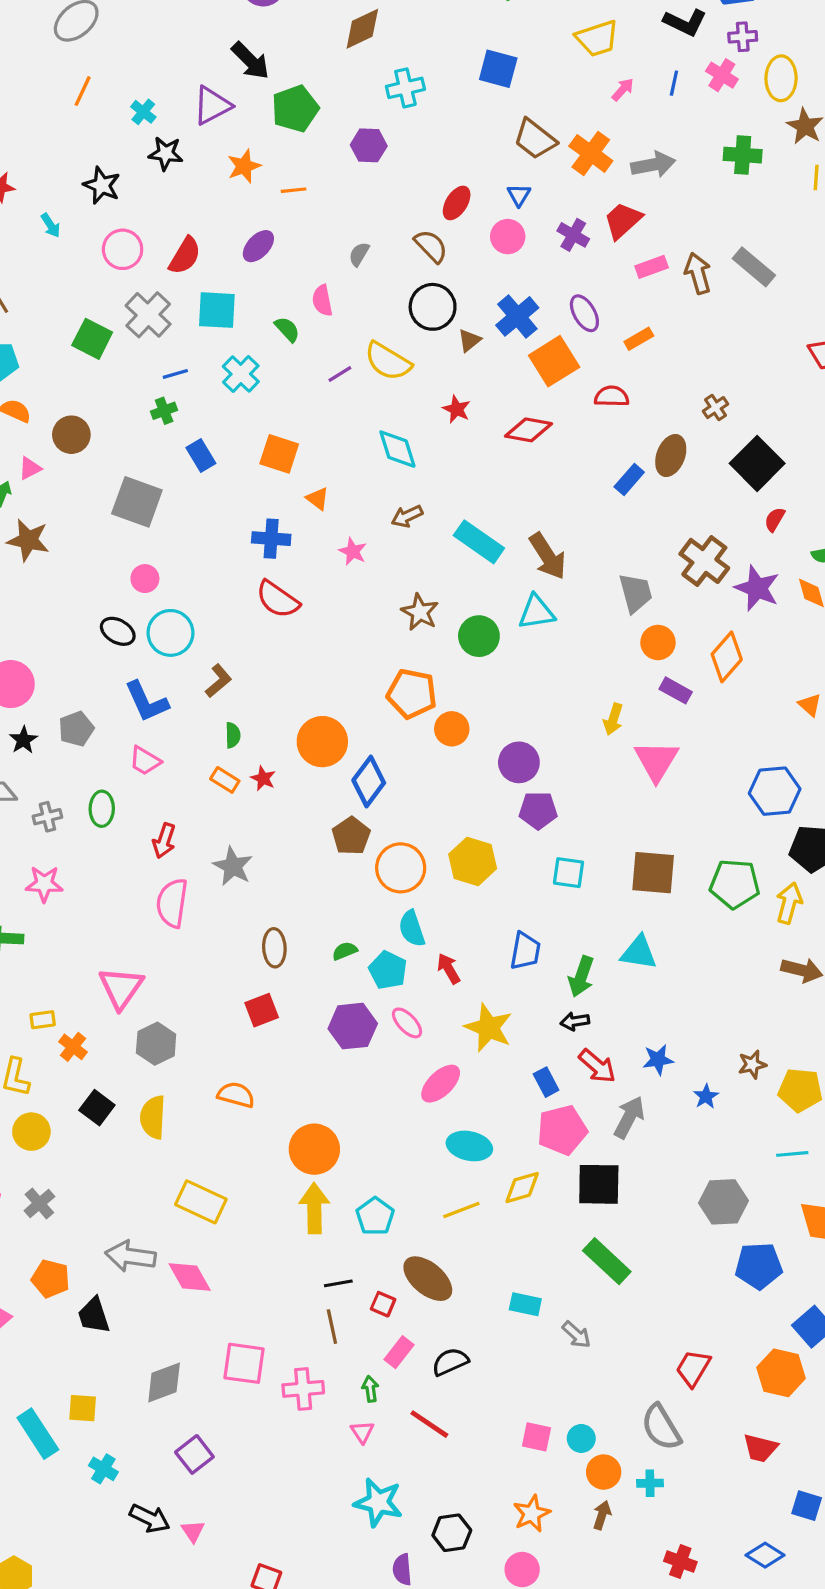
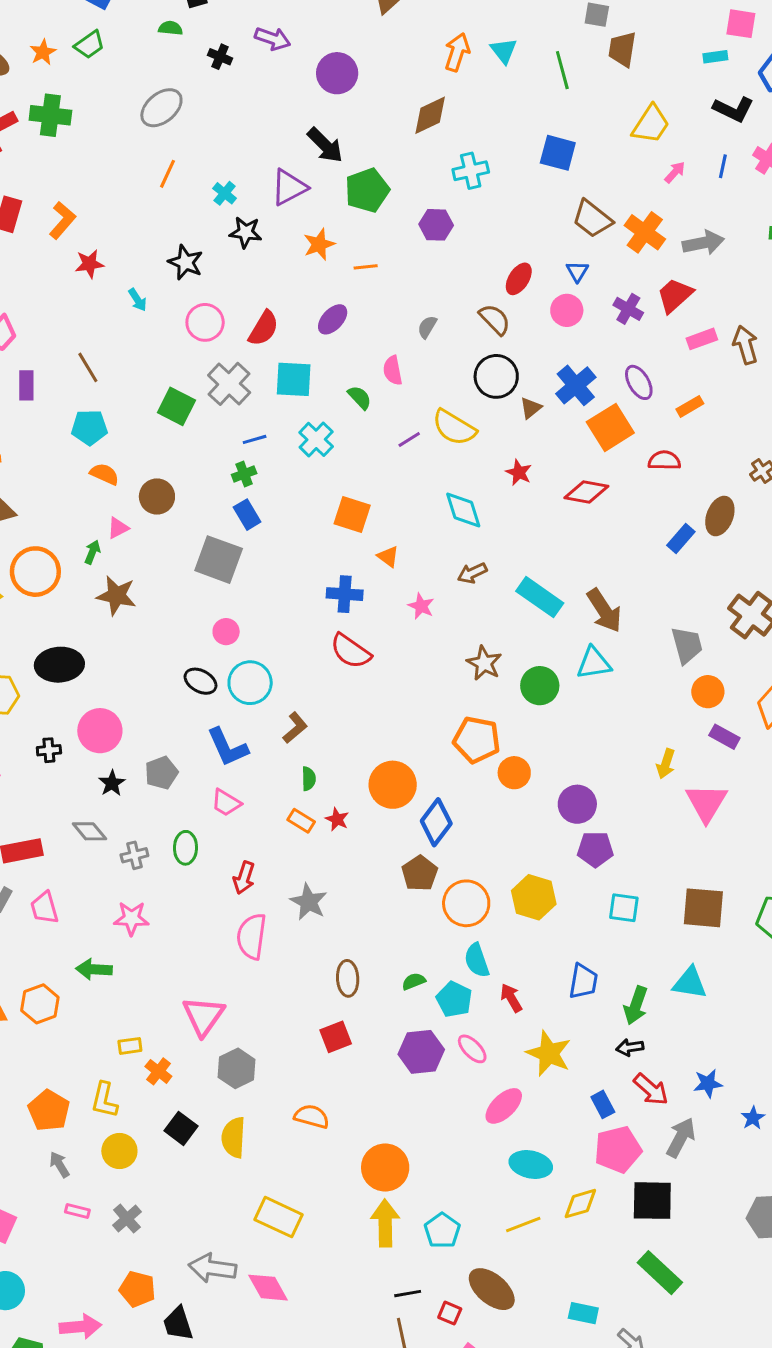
yellow trapezoid: (597, 38) -> (651, 124), turned -39
blue rectangle: (201, 456) -> (247, 515), moved

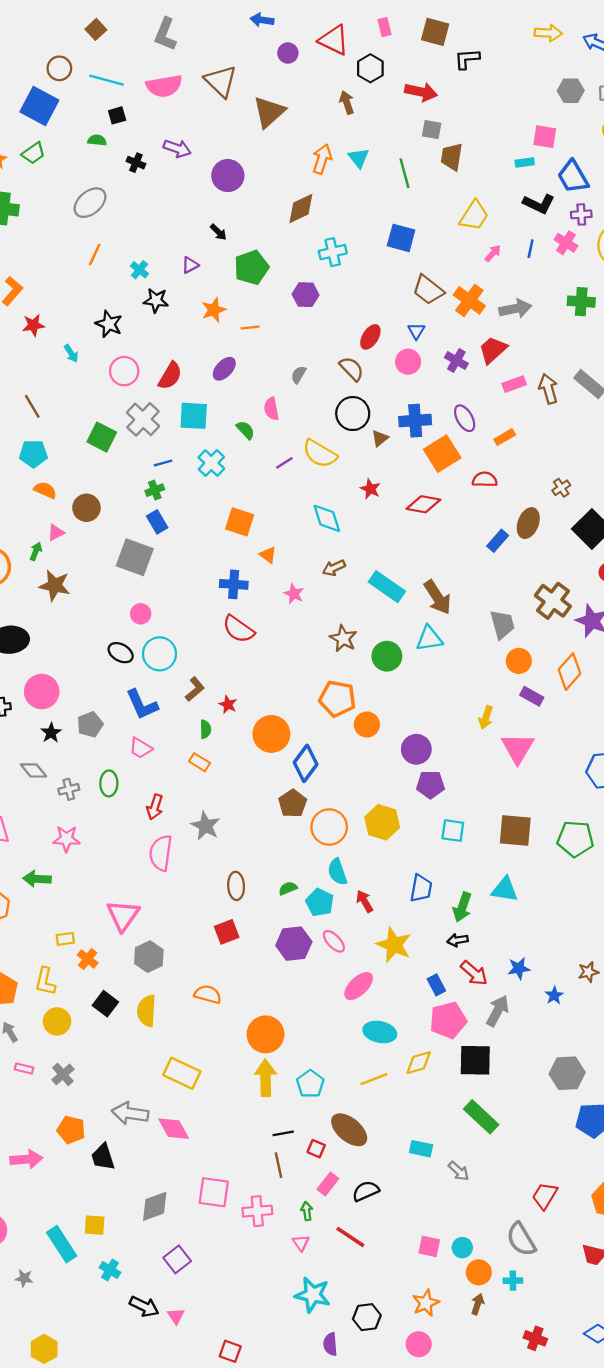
black arrow: (325, 145) -> (218, 232), size x0.6
purple triangle: (289, 187) -> (190, 265), size x0.6
blue cross: (576, 385) -> (415, 421), turned 36
red star: (337, 819) -> (228, 704), moved

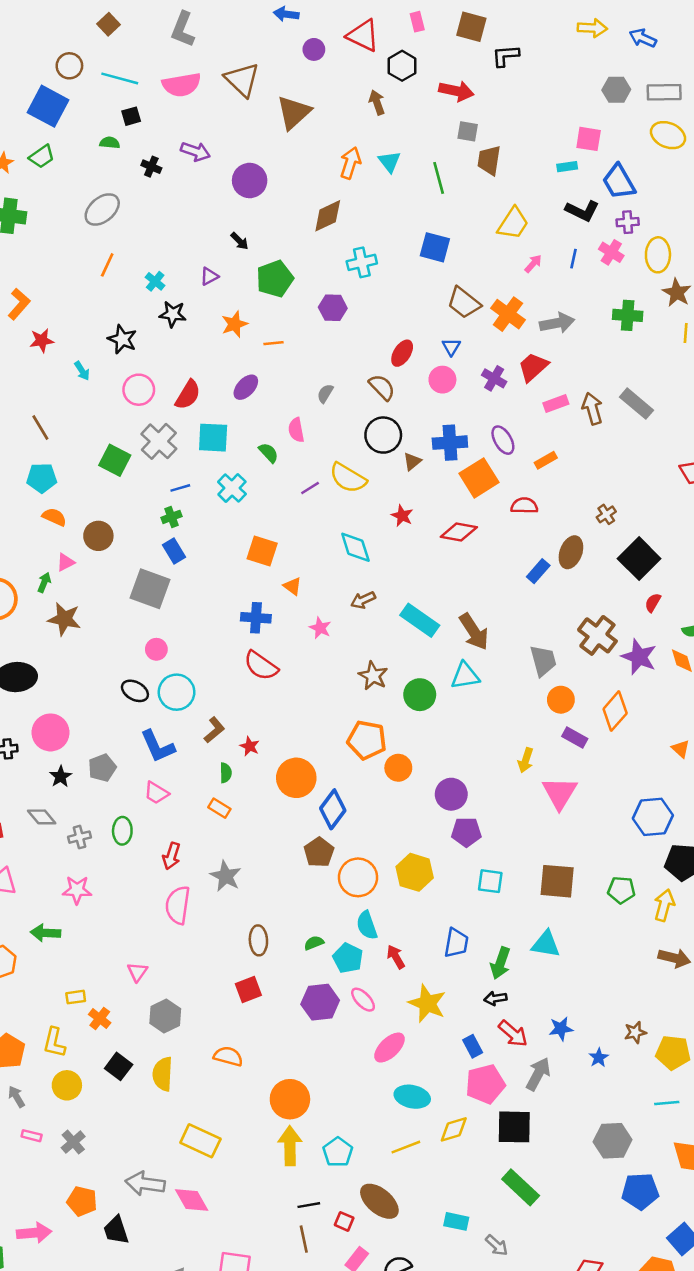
green pentagon: (575, 839) -> (621, 890), size x0.7
pink triangle: (123, 915) -> (137, 972), size x0.6

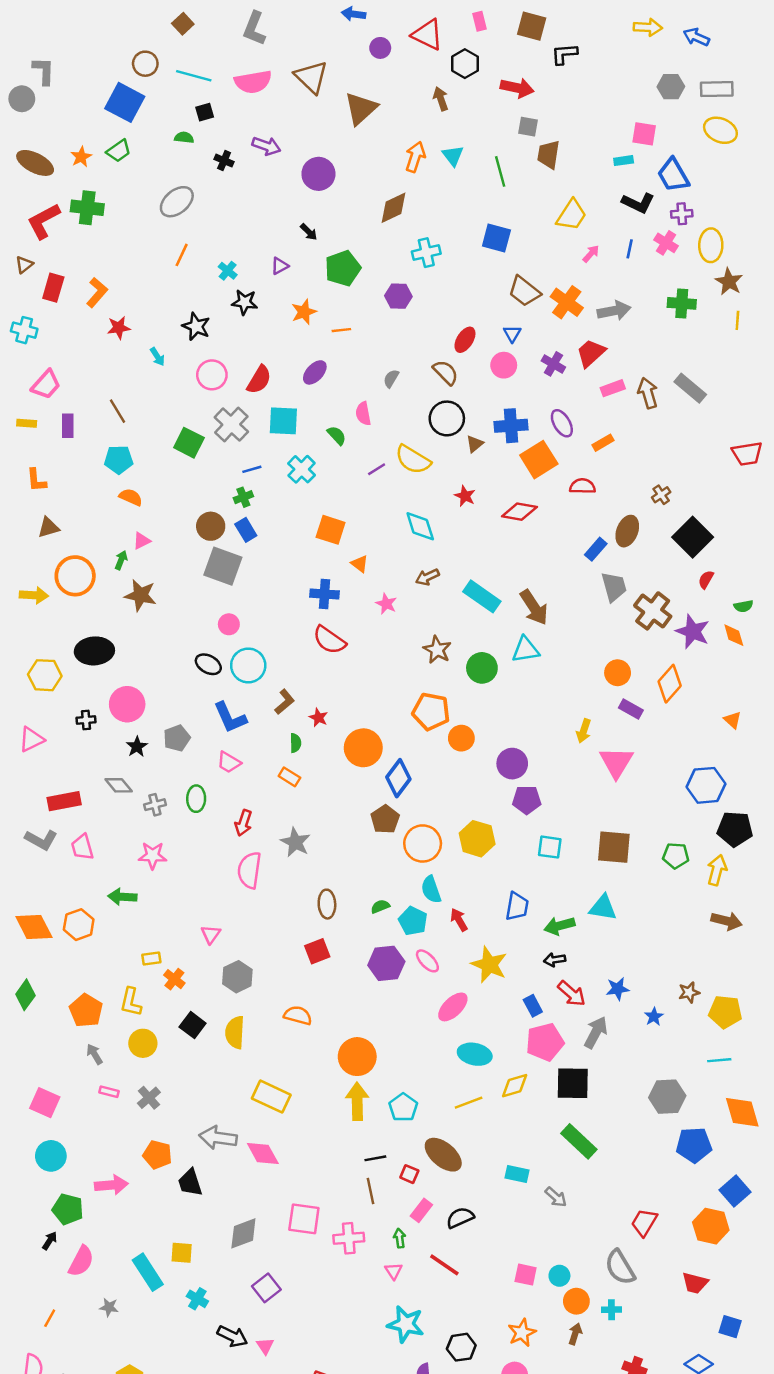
brown circle: (98, 536) -> (211, 526), moved
gray trapezoid: (543, 661) -> (614, 587), moved
green arrow: (500, 963) -> (559, 926), turned 56

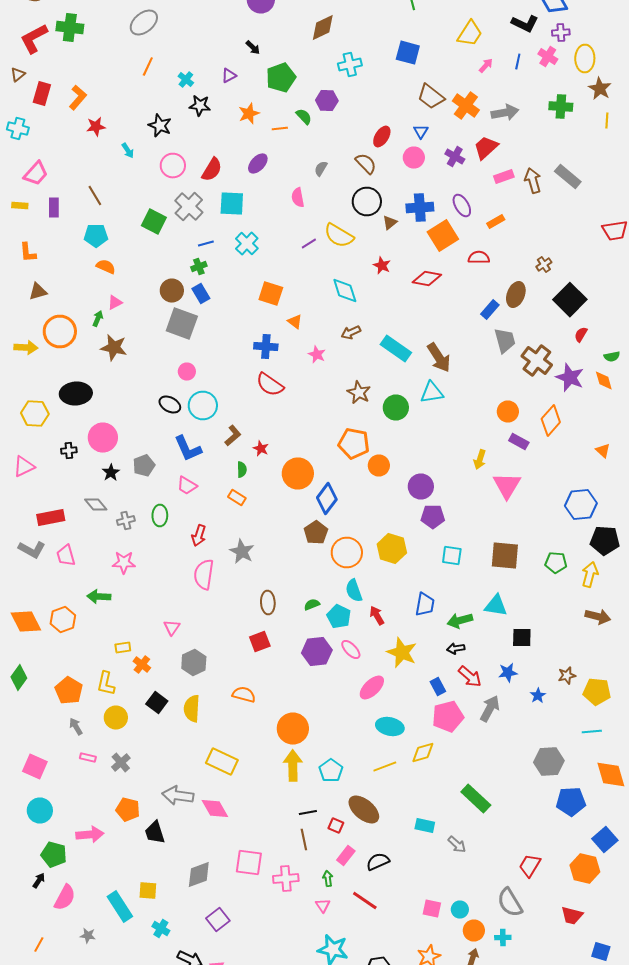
green semicircle: (337, 435) -> (304, 116), moved
black square: (573, 1083) -> (522, 638), moved, size x0.7

